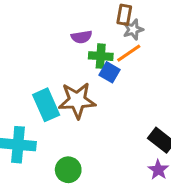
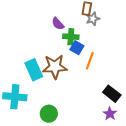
purple semicircle: (81, 37) -> (58, 24), turned 56
orange line: (129, 53) -> (90, 61), moved, turned -36

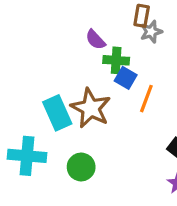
brown star: (55, 67) -> (91, 108), turned 30
green circle: (49, 114) -> (81, 167), moved

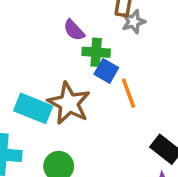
orange line: (146, 99) -> (128, 93), turned -40
cyan rectangle: (57, 113) -> (33, 108), turned -44

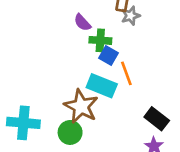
brown star: (69, 103) -> (81, 106), moved
cyan rectangle: (33, 108) -> (102, 86), moved

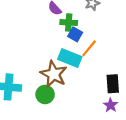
orange line: (126, 73) -> (89, 48), turned 60
black rectangle: (157, 119) -> (113, 84), turned 48

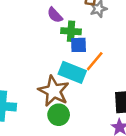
blue square: (75, 34) -> (79, 45), turned -32
green circle: (45, 94) -> (59, 115), moved

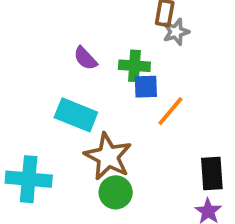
purple semicircle: (55, 15) -> (85, 58), moved
cyan rectangle: (72, 72) -> (76, 115), moved

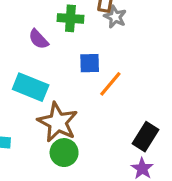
gray star: (176, 32) -> (115, 17), turned -30
green cross: (134, 66) -> (70, 18), moved
black rectangle: (212, 173) -> (146, 137), turned 36

